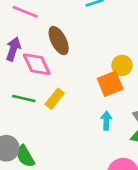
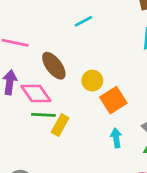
yellow circle: (122, 65) -> (92, 81), moved
green line: (24, 99) -> (43, 115), moved

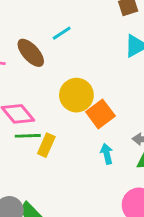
brown ellipse: (54, 66) -> (31, 53), moved
yellow circle: (92, 81) -> (76, 95), size x1.5

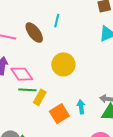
cyan line: (62, 33) -> (57, 21), turned -48
orange square: (100, 114) -> (59, 114), moved

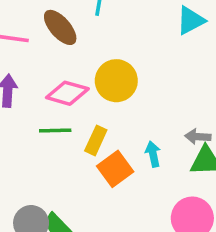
pink diamond: (22, 74) -> (67, 93), moved, turned -35
yellow rectangle: (40, 97) -> (96, 140), moved

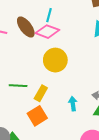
pink diamond: (67, 93) -> (47, 32), moved
orange square: (115, 169) -> (37, 116), moved

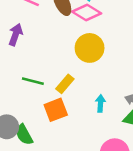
green line: (18, 86) -> (33, 81), moved

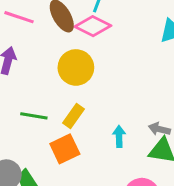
yellow circle: (90, 48) -> (76, 67), moved

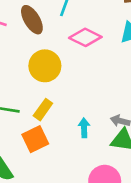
pink diamond: (93, 26) -> (85, 37), moved

